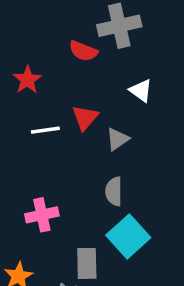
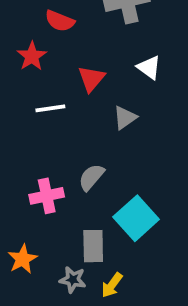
red semicircle: (83, 51) -> (60, 21), moved
red triangle: (85, 118) -> (91, 79), moved
gray semicircle: (114, 191) -> (91, 177), moved, turned 40

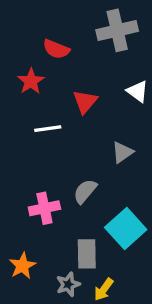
gray triangle: (125, 118) -> (122, 152), moved
gray star: (73, 280) -> (68, 284), turned -30

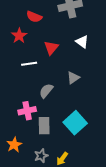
gray semicircle: (85, 191) -> (46, 91), moved
gray rectangle: (87, 254) -> (44, 126), moved

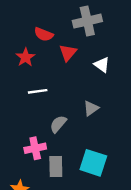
red triangle: (51, 48) -> (68, 53), moved
cyan square: (75, 123) -> (93, 163), turned -30

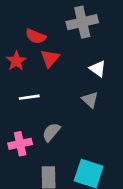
red triangle: (68, 53) -> (50, 58), moved
gray triangle: (91, 108) -> (90, 100), moved, turned -42
pink cross: (35, 148) -> (20, 144), moved

